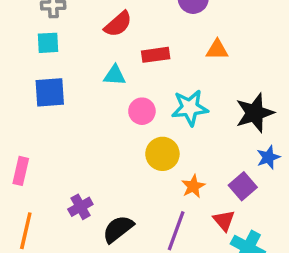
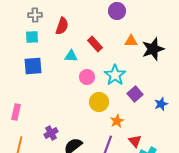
red semicircle: (118, 24) -> (62, 26), moved, turned -30
red rectangle: (156, 55) -> (95, 44), turned 56
cyan star: (190, 108) -> (115, 75), turned -30
black star: (255, 113) -> (153, 49), moved
purple square: (243, 186) -> (135, 94), moved

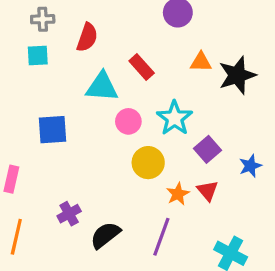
cyan triangle: (71, 56) -> (102, 87), size x1.5
blue square: (33, 66) -> (53, 130), moved
red triangle: (135, 141) -> (207, 191), moved

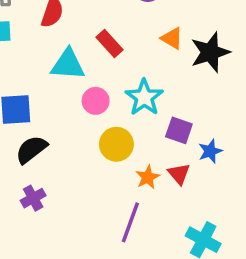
orange triangle: (201, 62) -> (172, 38), turned 30
purple square: (207, 149) -> (179, 130), turned -30
blue star: (250, 166) -> (210, 151), moved
black semicircle: (105, 235) -> (31, 149), moved

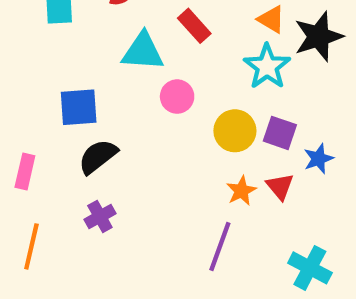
cyan star: (144, 97) -> (267, 67), moved
yellow circle: (116, 144) -> (235, 131), moved

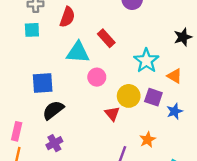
orange triangle: (271, 19) -> (175, 76), moved
black star: (318, 37) -> (183, 37), moved, size x0.7
pink rectangle: (25, 171) -> (17, 131), moved
red triangle: (280, 186) -> (112, 114), moved
orange star: (241, 191) -> (148, 140), moved

